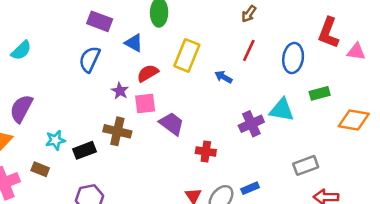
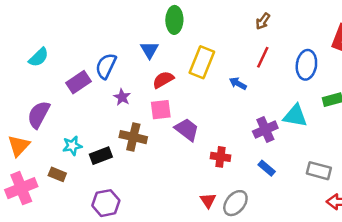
purple rectangle: (100, 21) -> (78, 82), moved, turned -55
blue triangle: (134, 43) -> (149, 50), turned 30
purple star: (120, 91) -> (122, 97), moved
gray rectangle: (306, 165) -> (319, 171), turned 35
blue rectangle: (250, 188) -> (267, 168), moved, turned 63

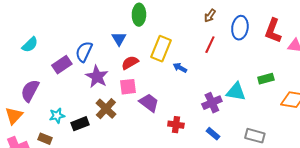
blue ellipse: (306, 65) -> (240, 28), moved
blue arrow: (238, 83) -> (180, 68), moved
purple star: (122, 97) -> (97, 77), size x1.6
brown cross: (133, 137) -> (106, 109), turned 30

